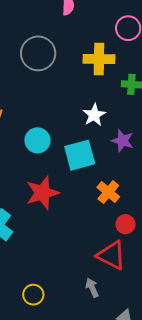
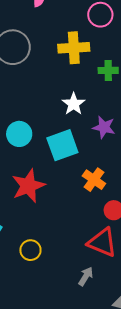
gray arrow: (92, 288) -> (86, 276), turned 60
yellow circle: (33, 295) -> (30, 250), moved

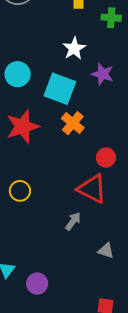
cyan square: (62, 145) -> (60, 89), turned 36
orange cross: (94, 180) -> (73, 123), moved

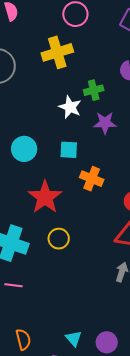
green cross: (111, 18) -> (94, 90), moved
cyan square: (60, 89) -> (69, 150), size x0.6
yellow circle: (20, 191) -> (59, 239), moved

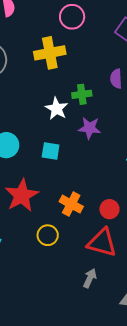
orange cross: (92, 179) -> (71, 204), moved
yellow circle: (59, 239) -> (48, 235), moved

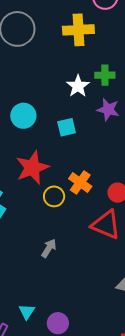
cyan square: (51, 151) -> (67, 127), turned -30
yellow circle: (48, 235) -> (54, 196), moved
gray arrow: (90, 278) -> (49, 248), moved

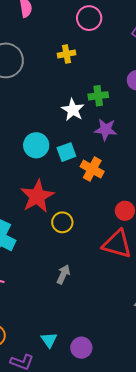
yellow cross: (78, 30) -> (67, 54), size x0.6
cyan circle: (23, 116) -> (36, 145), moved
orange cross: (80, 183) -> (92, 169), moved

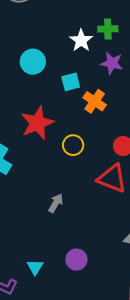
cyan circle: (36, 145) -> (33, 62), moved
yellow circle: (62, 222) -> (73, 145), moved
purple circle: (81, 348) -> (76, 260), moved

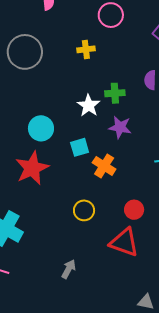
red star: (37, 123) -> (32, 168), moved

